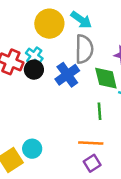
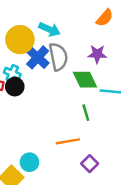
blue cross: (67, 75) -> (38, 57), moved
orange line: (91, 143) -> (68, 141), moved

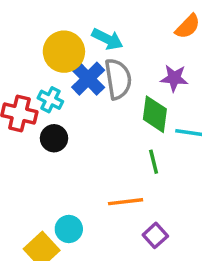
green diamond: (85, 80) -> (155, 114), turned 30
black circle: (15, 87) -> (54, 138), moved

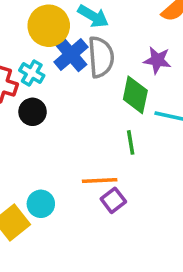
purple square: (155, 235) -> (113, 200), moved

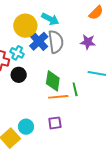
green diamond: (135, 95) -> (53, 81), moved
orange line: (100, 181) -> (58, 97), moved
purple square: (113, 200) -> (55, 123), moved, turned 32

